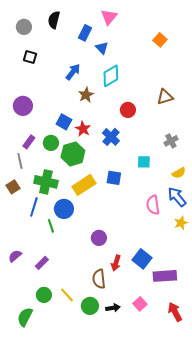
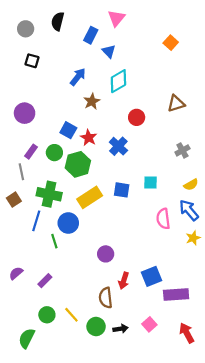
cyan square: (144, 162) -> (150, 182), moved
blue square: (142, 259) -> (152, 276), turned 30

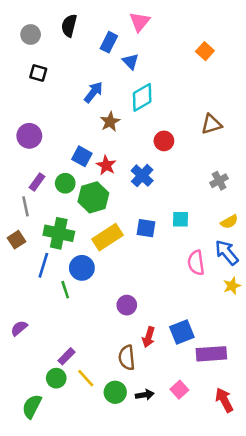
purple rectangle: (45, 281) -> (66, 356), moved

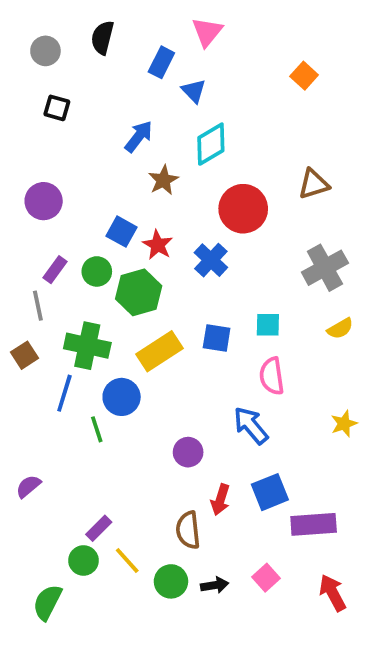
red circle: (164, 141) -> (243, 209), size x1.6
gray cross: (219, 181) -> (325, 268), size x1.6
blue arrow: (227, 252) -> (251, 425), moved
pink semicircle: (196, 263) -> (272, 376), moved

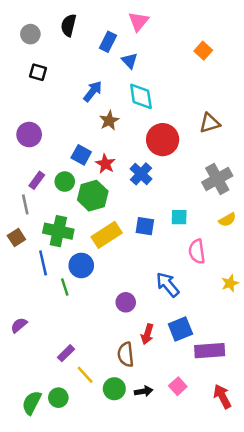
cyan diamond: (211, 144) -> (141, 96), turned -68
pink semicircle: (272, 376) -> (197, 251), moved
blue line: (64, 393) -> (43, 263), turned -30
green circle: (83, 560) -> (58, 398), moved

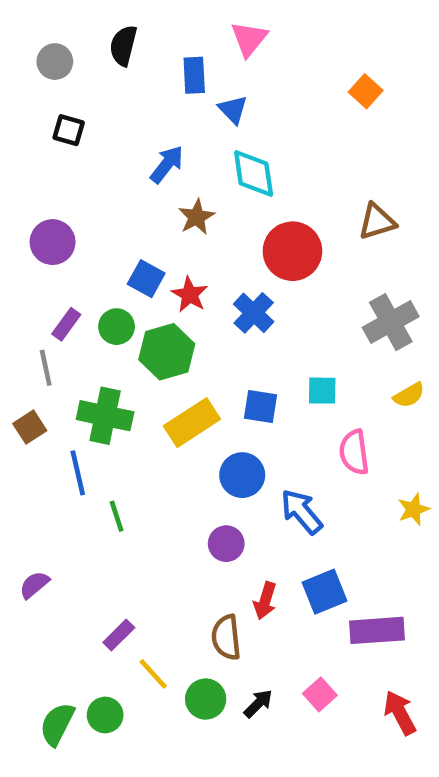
blue rectangle: (108, 42) -> (194, 75), turned -30
blue circle: (81, 265) -> (242, 475), moved
black arrow: (144, 391) -> (258, 704), turned -36

